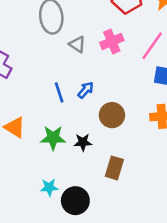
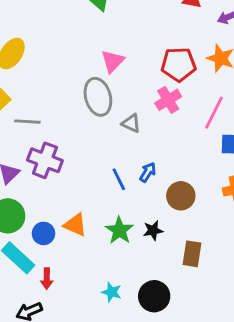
pink cross: (112, 41) -> (168, 100), moved
green star: (53, 138) -> (119, 230), turned -30
cyan star: (49, 187) -> (112, 292), moved, turned 30

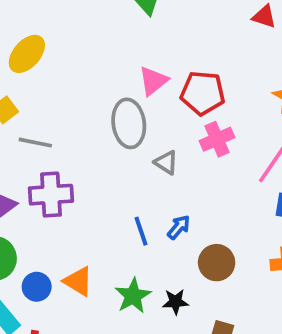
red pentagon: (178, 64) -> (203, 93), moved
purple cross: (45, 160) -> (51, 195), turned -32

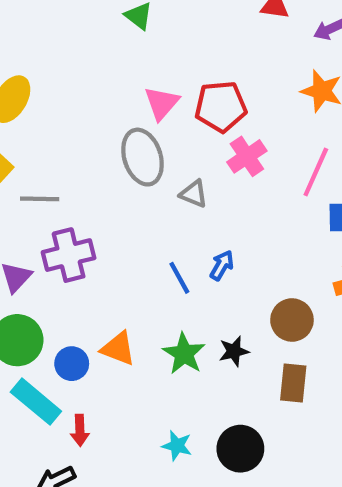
brown circle: (217, 263) -> (292, 320), moved

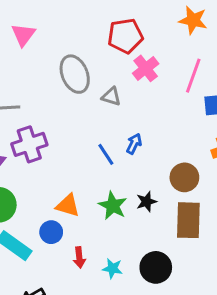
pink triangle: (162, 103) -> (23, 35), moved
blue circle: (72, 364) -> (51, 232), moved
brown rectangle: (293, 383) -> (188, 220), size x1.4
red arrow: (80, 430) -> (79, 257), moved

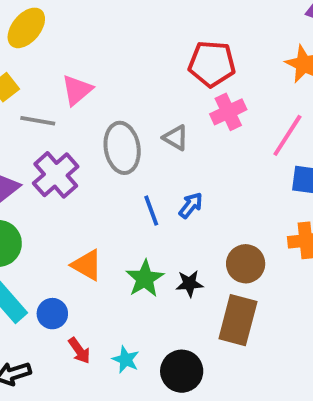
pink triangle: (23, 35) -> (77, 90), moved
gray ellipse: (75, 74) -> (122, 148), moved
purple cross: (29, 144) -> (56, 175), turned -36
blue circle: (51, 232) -> (52, 314), moved
red arrow: (79, 257) -> (79, 351), moved, turned -42

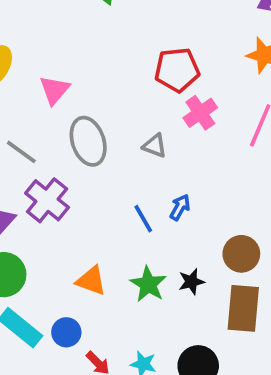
pink triangle: (77, 90) -> (55, 90), moved
gray line: (38, 121) -> (21, 152), turned 36
gray ellipse: (122, 148) -> (88, 141), moved

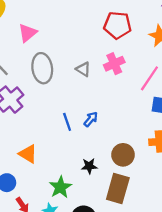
red pentagon: (177, 70) -> (117, 25), moved
gray triangle: (155, 146) -> (83, 69), moved
green star: (148, 284) -> (60, 187), moved

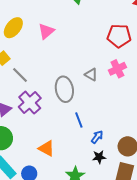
pink triangle: (28, 33) -> (46, 31), moved
gray ellipse: (42, 68) -> (64, 89), moved
blue arrow: (91, 119) -> (97, 137), moved

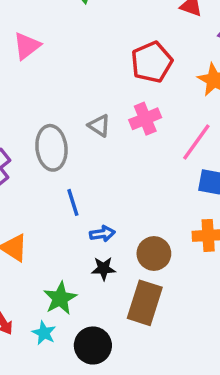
red pentagon: (119, 36) -> (152, 62), turned -30
blue arrow: (97, 137) -> (102, 234), turned 40

